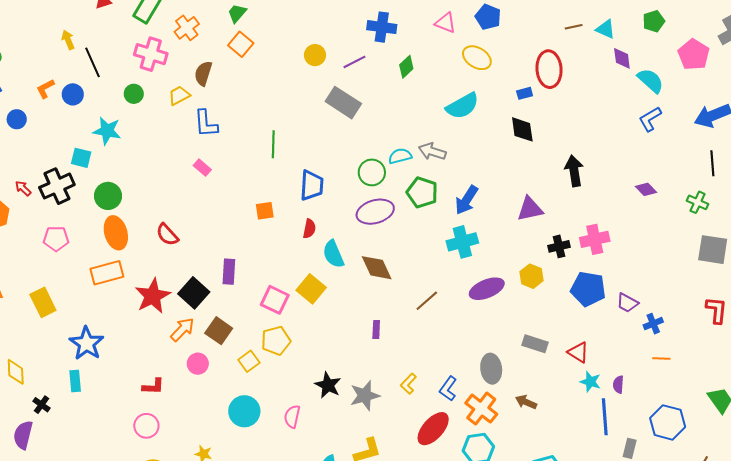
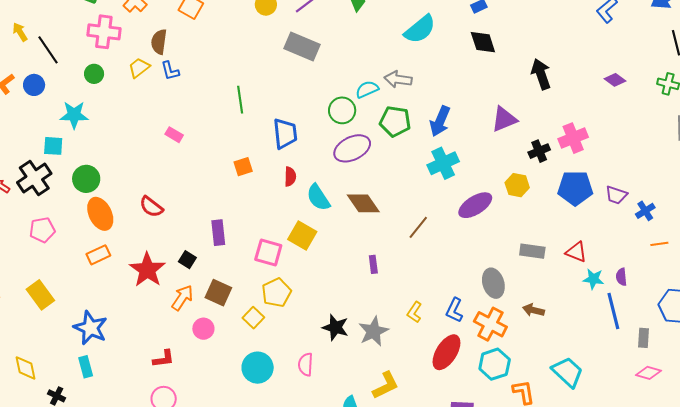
blue L-shape: (206, 123) -> (170, 71), moved, size x0.7
orange rectangle: (107, 273) -> (98, 255), size x0.7
black square: (194, 293) -> (187, 260), size x0.6

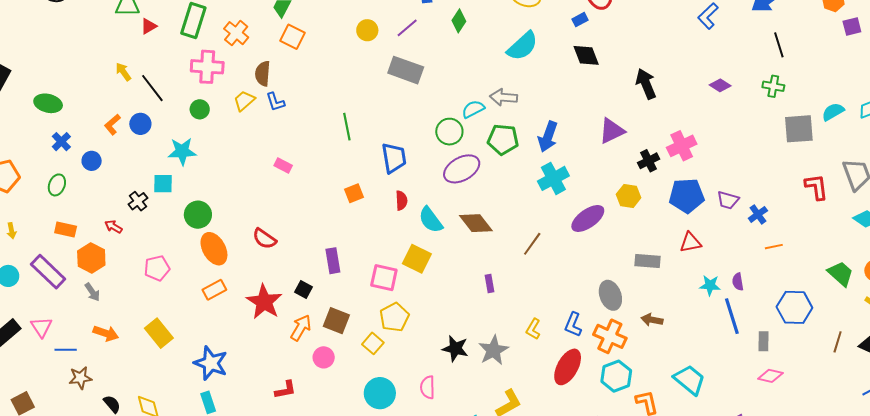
black cross: (34, 178) -> (138, 201), moved, size x0.6
red triangle: (576, 252) -> (690, 242), moved, turned -30

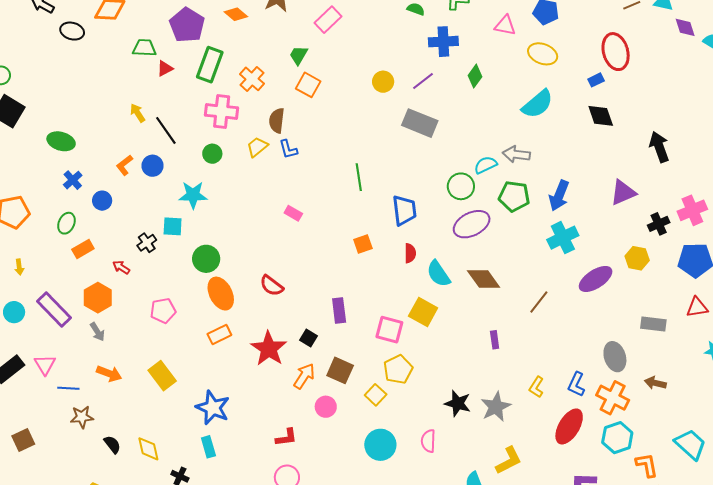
orange rectangle: (66, 229) -> (83, 249), moved, turned -45

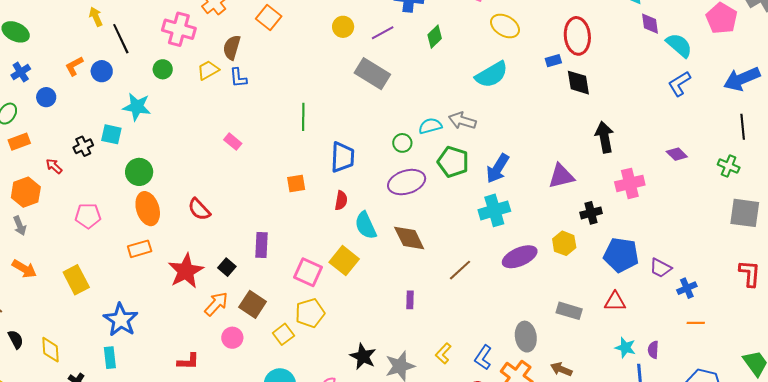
black diamond: (601, 116) -> (578, 83), moved
green circle: (461, 186) -> (402, 143), size x0.7
pink cross: (692, 210) -> (630, 183), moved

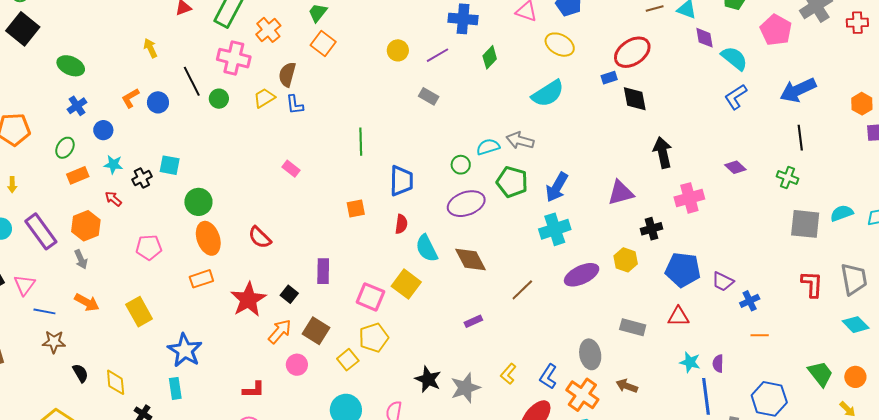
red ellipse: (577, 36) -> (632, 52), turned 63
black line: (121, 39) -> (192, 81), moved
gray rectangle: (372, 74) -> (429, 96), size x0.6
cyan star: (137, 107) -> (113, 165), moved, size x0.7
purple rectangle: (410, 300) -> (473, 321), turned 66

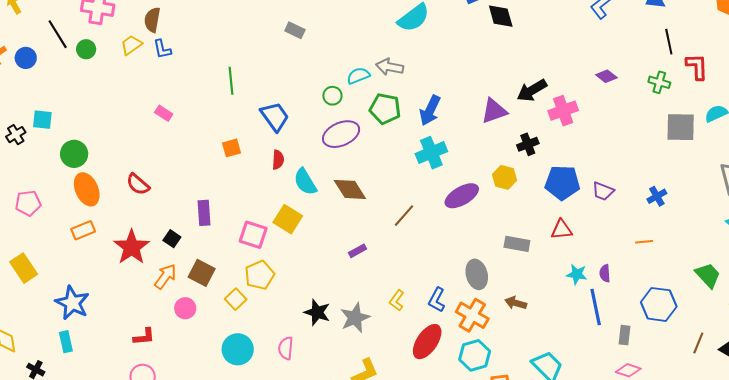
black arrow: (663, 153) -> (532, 90), moved, turned -104
blue trapezoid: (401, 181) -> (275, 117), turned -32
red L-shape: (812, 284) -> (697, 67), moved
blue cross: (750, 301) -> (657, 196), moved

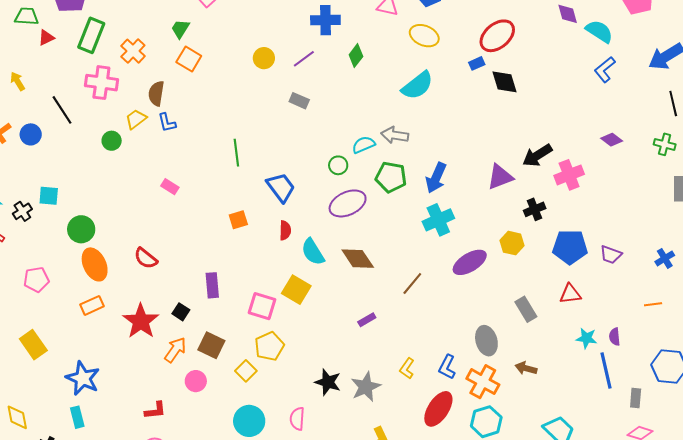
green circle: (86, 49) -> (112, 141), moved
gray rectangle: (517, 244) -> (526, 309), turned 50

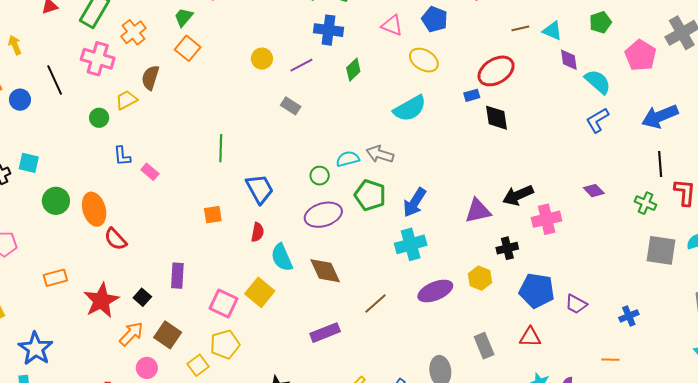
blue L-shape: (167, 123) -> (122, 156), moved
orange ellipse: (95, 264) -> (94, 209), moved
purple rectangle: (367, 320) -> (325, 333), size x1.6

